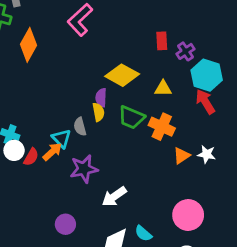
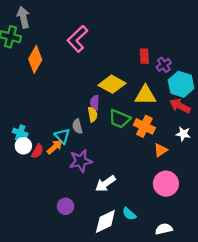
yellow triangle: (163, 88) -> (145, 95), size x1.5
red arrow: (205, 102) -> (180, 106), turned -30
white star: (207, 154) -> (183, 134), moved
pink circle: (188, 215) -> (166, 184), moved

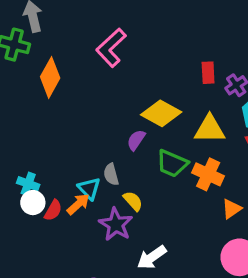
purple semicircle: (95, 103) -> (136, 140), turned 32
yellow semicircle: (93, 114) -> (133, 201), moved, turned -32
purple star: (81, 161) -> (116, 224), turned -30

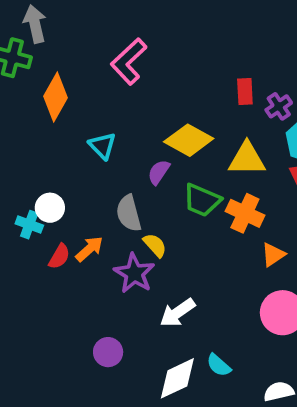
gray semicircle: (111, 174) -> (129, 213), size x1.4
cyan triangle: (89, 188) -> (102, 146), moved
white circle: (33, 203) -> (50, 208), moved

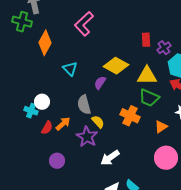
green trapezoid: (202, 200) -> (149, 98), moved
orange cross: (245, 213) -> (130, 116), moved
purple circle: (108, 352) -> (57, 161), moved

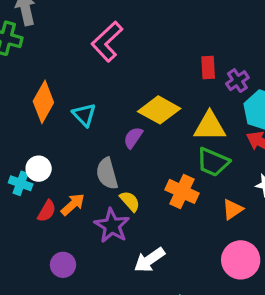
orange diamond: (45, 43) -> (43, 102), moved

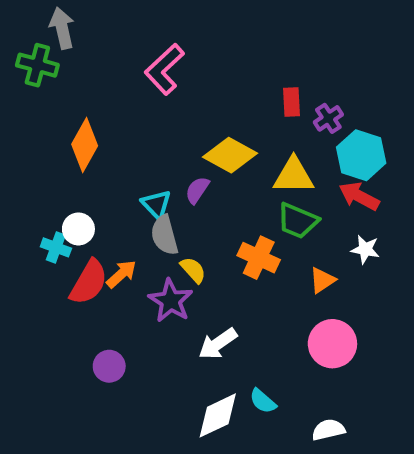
cyan triangle: (84, 115) -> (156, 204), moved
red semicircle: (47, 211) -> (89, 282), size x1.6
purple circle: (63, 265) -> (109, 366), moved

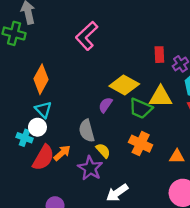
cyan triangle: (156, 204) -> (43, 110), moved
green trapezoid: (298, 221) -> (141, 108), moved
orange triangle: (322, 280) -> (177, 156), turned 35

